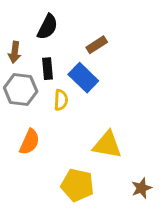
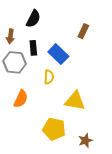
brown rectangle: (97, 45) -> (83, 31), moved, turned -32
yellow semicircle: (61, 100) -> (49, 77), moved
brown star: (142, 188) -> (85, 140), moved

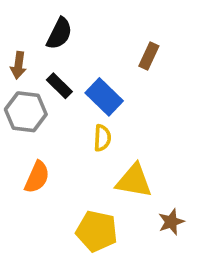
black rectangle: (33, 48) -> (59, 86), turned -40
yellow semicircle: (49, 77) -> (102, 138), moved
brown star: (85, 140) -> (171, 222), moved

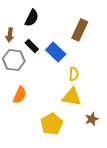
brown rectangle: (149, 56) -> (80, 30), size x1.5
yellow semicircle: (102, 138) -> (74, 74), moved
yellow pentagon: (97, 231) -> (52, 124), turned 30

